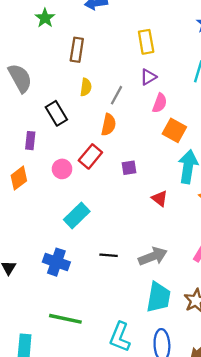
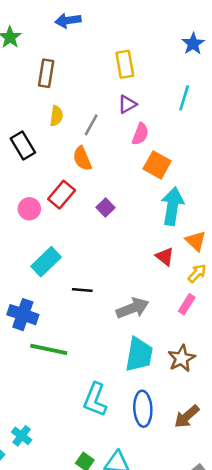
orange semicircle: (109, 125) -> (82, 158), turned 145
purple square: (129, 168) -> (105, 207), turned -35
red triangle: (160, 198) -> (165, 257), moved
black line: (109, 255) -> (82, 290), moved
green line: (65, 319) -> (49, 349), moved

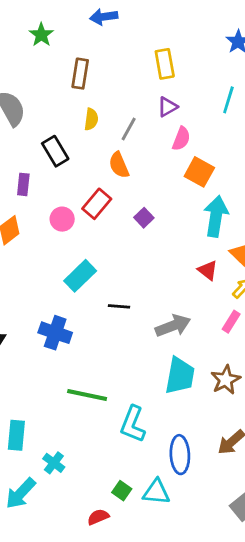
green line: (49, 349) -> (87, 395), moved
blue ellipse: (143, 409) -> (180, 455), moved

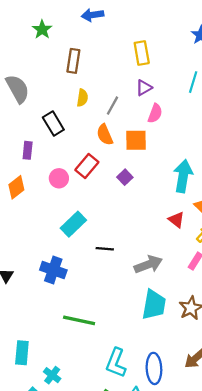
orange square: (199, 172) -> (136, 140), moved, turned -30
cyan L-shape: (133, 424) -> (116, 363), moved

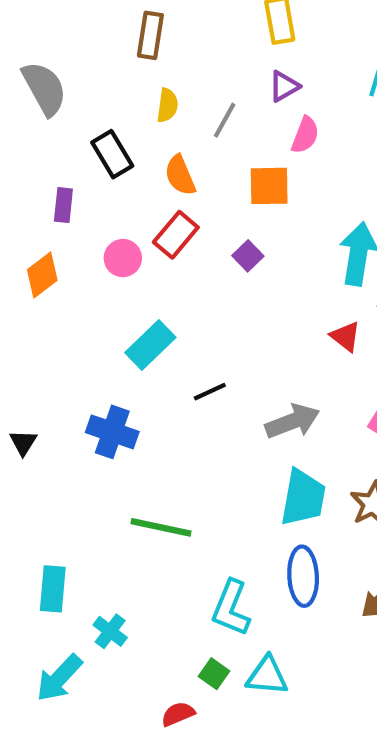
orange semicircle: (105, 135) -> (180, 175), moved
black line: (105, 249) -> (210, 392), turned -30
blue ellipse: (154, 368) -> (303, 576), moved

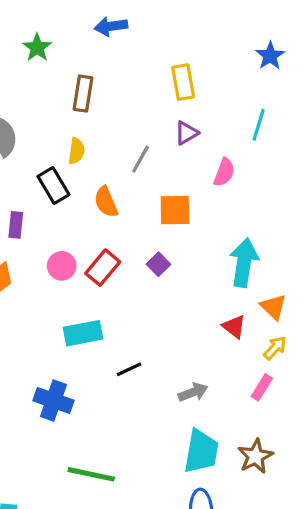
yellow semicircle: (167, 105) -> (76, 151), moved
pink semicircle: (305, 135) -> (224, 172), moved
red rectangle: (176, 235) -> (103, 268), moved
cyan rectangle: (150, 345) -> (83, 333), turned 33
gray arrow: (292, 421) -> (193, 392), size x0.7

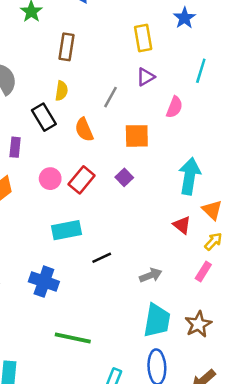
blue star: (270, 56) -> (185, 18), moved

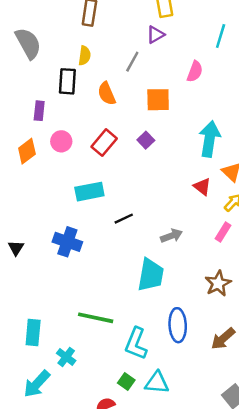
purple triangle: (146, 77) -> (156, 35), moved
black rectangle: (44, 117) -> (67, 81), turned 35
pink circle: (50, 179) -> (61, 141), moved
cyan trapezoid: (157, 320) -> (151, 275), moved
green line: (73, 338) -> (96, 318), moved

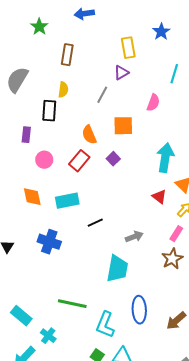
gray semicircle: (28, 43) -> (17, 80), turned -120
orange semicircle: (107, 94) -> (89, 135), moved
orange diamond: (27, 151) -> (32, 197), moved, turned -65
brown star: (218, 283) -> (172, 259), moved
cyan rectangle: (33, 332) -> (21, 316), turned -55

